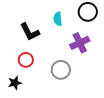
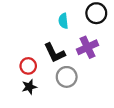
black L-shape: (30, 32) -> (55, 53), moved
black star: (15, 83) -> (29, 87), moved

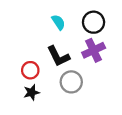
black circle: (96, 13) -> (94, 22), moved
cyan semicircle: (63, 21) -> (58, 22), moved, turned 152

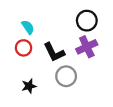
cyan semicircle: (58, 22) -> (28, 27), moved
red circle: (30, 70) -> (24, 48), moved

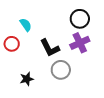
red circle: (24, 48) -> (12, 44), moved

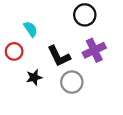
black circle: (80, 19) -> (85, 15), moved
black star: (27, 79) -> (34, 77), moved

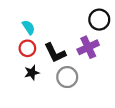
black circle: (85, 15) -> (99, 20), moved
red circle: (14, 51) -> (27, 48), moved

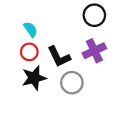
black circle: (99, 20) -> (94, 15), moved
black star: (32, 73) -> (34, 78), size x1.5

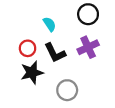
cyan semicircle: (30, 29) -> (50, 24), moved
gray circle: (72, 83) -> (67, 90), moved

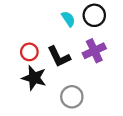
cyan semicircle: (50, 24) -> (68, 19), moved
black star: (32, 73) -> (34, 78), turned 30

